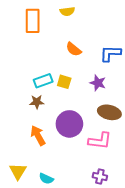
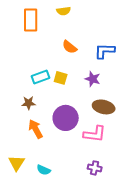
brown star: (37, 102) -> (29, 103), moved

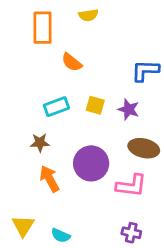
orange semicircle: (70, 47) -> (72, 62), moved
yellow square: (61, 78) -> (95, 105), moved

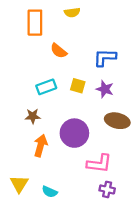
blue L-shape: (145, 71) -> (105, 58), moved
orange arrow: (50, 179) -> (41, 145), turned 45
pink L-shape: (131, 186) -> (99, 164), moved

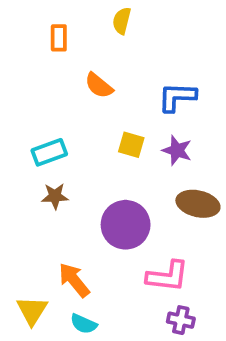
yellow semicircle: (72, 12) -> (122, 21), turned 112
orange rectangle: (35, 23) -> (59, 38), size x0.6
cyan rectangle: (46, 87) -> (49, 152), moved
orange arrow: (41, 145) -> (74, 280), moved, turned -55

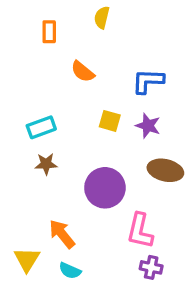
pink L-shape: (167, 276) -> (140, 231), turned 96

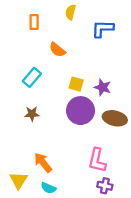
blue L-shape: (148, 81) -> (103, 29), moved
cyan rectangle: (41, 127) -> (32, 77), moved, turned -30
purple circle: (105, 188) -> (81, 111), moved

